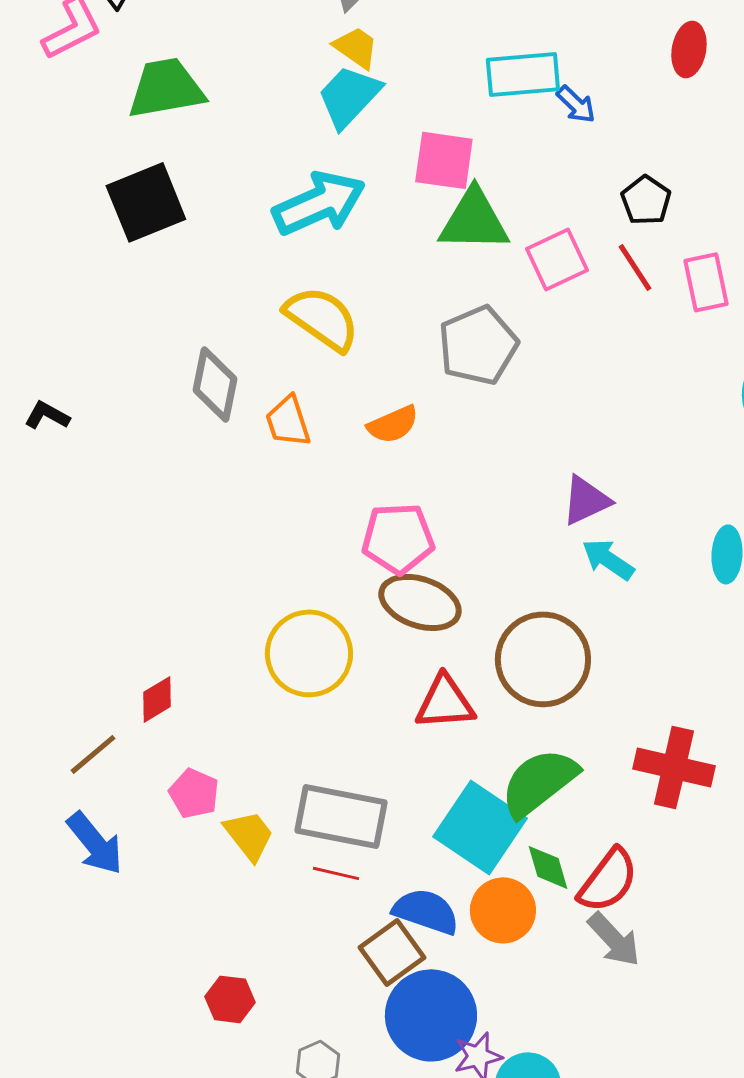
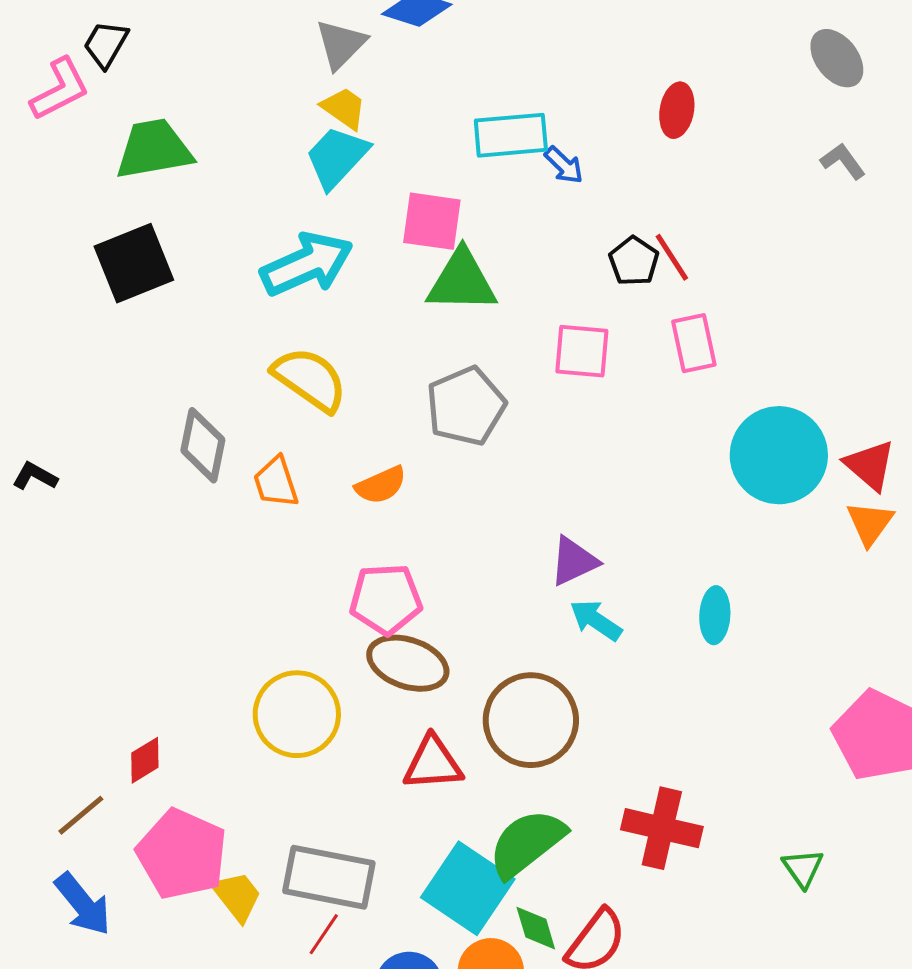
pink square: (557, 259) -> (582, 351), moved, turned 30
red line: (635, 267) -> (672, 257), moved
pink pentagon: (194, 793) -> (182, 854), size x1.8
red line: (336, 873) -> (324, 934), turned -69

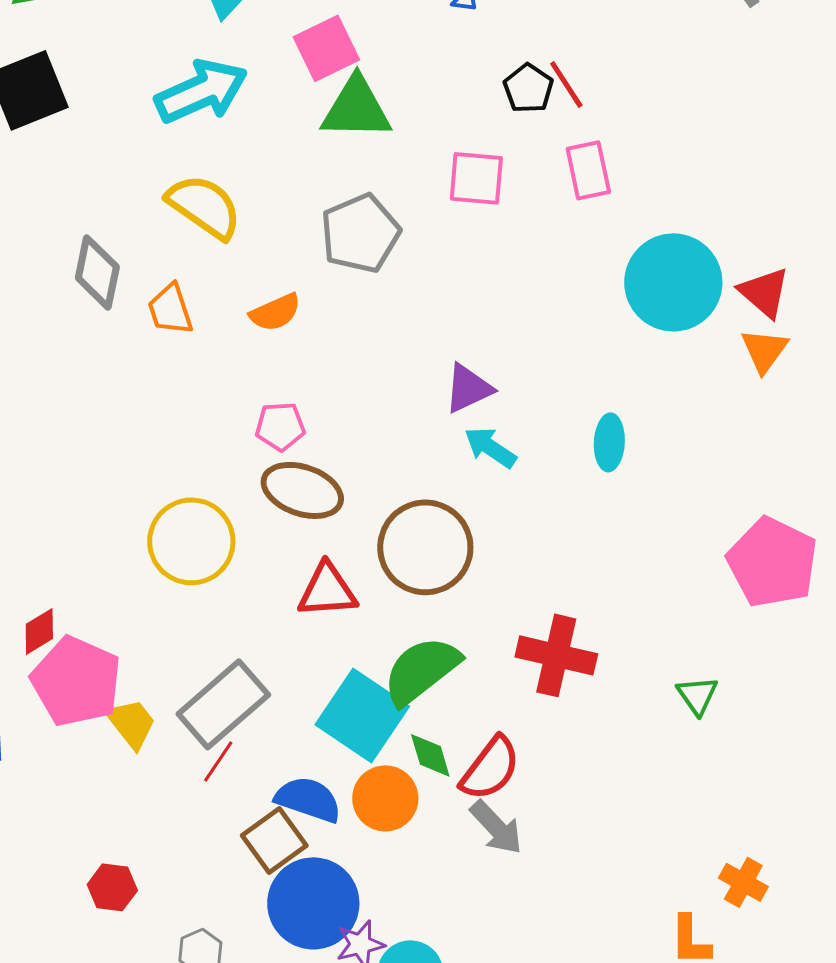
pink square: (432, 221) -> (326, 48), turned -34
pink pentagon: (386, 599) -> (280, 426), size x0.7
red diamond: (145, 760) -> (39, 631), moved
gray rectangle: (329, 877) -> (223, 704), turned -52

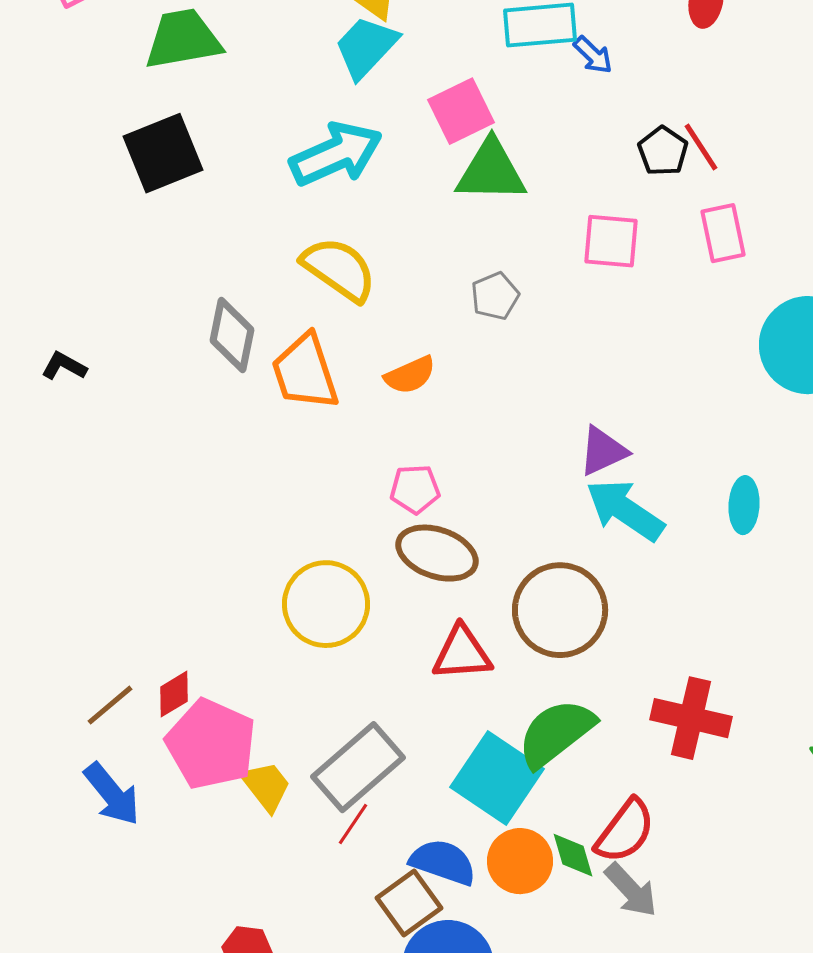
gray pentagon: (360, 233) -> (495, 296), size x0.6
orange trapezoid: (170, 309) -> (305, 372), size x1.5
cyan arrow: (490, 447) -> (625, 510), size x1.5
green diamond: (430, 755) -> (573, 855), moved

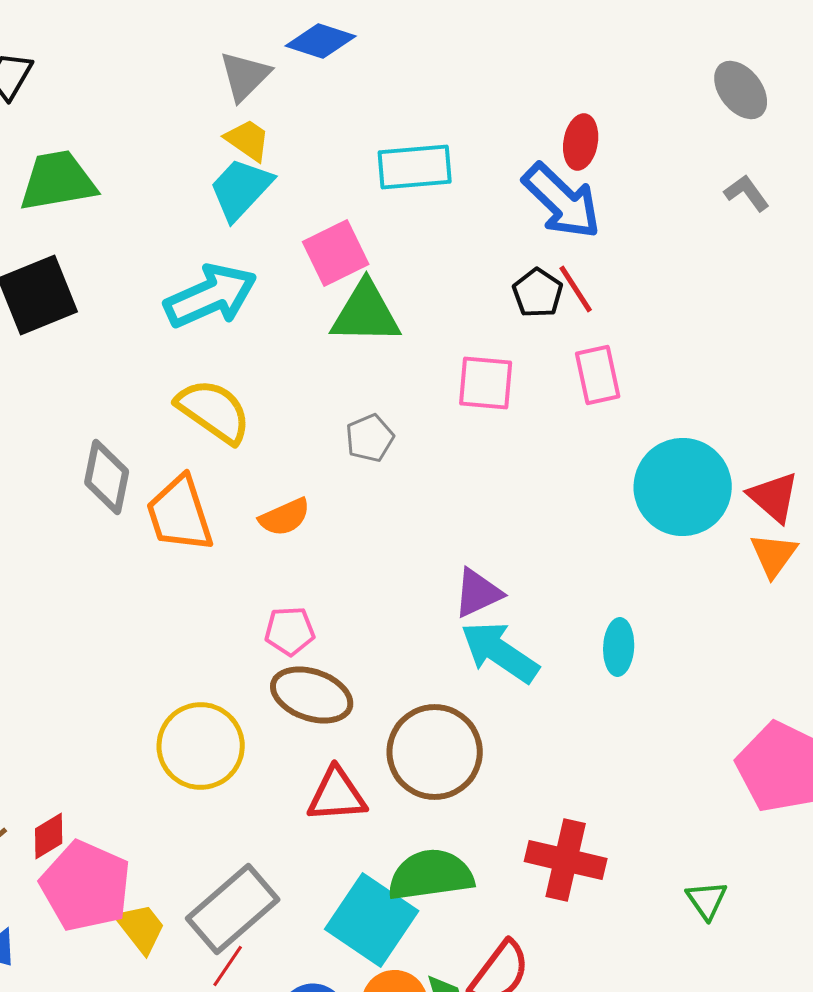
blue arrow: (593, 55) -> (562, 201), moved, size x2.0
green semicircle: (556, 733) -> (431, 875), turned 30

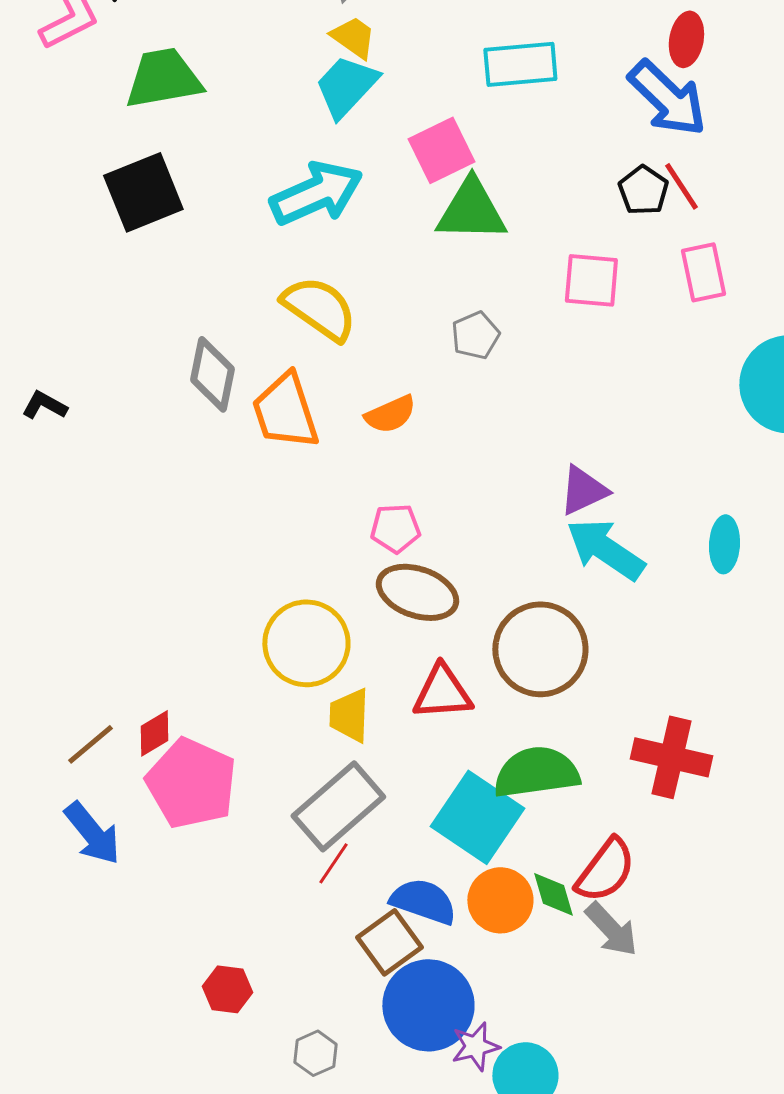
yellow trapezoid: (141, 928) -> (349, 715), moved, turned -140

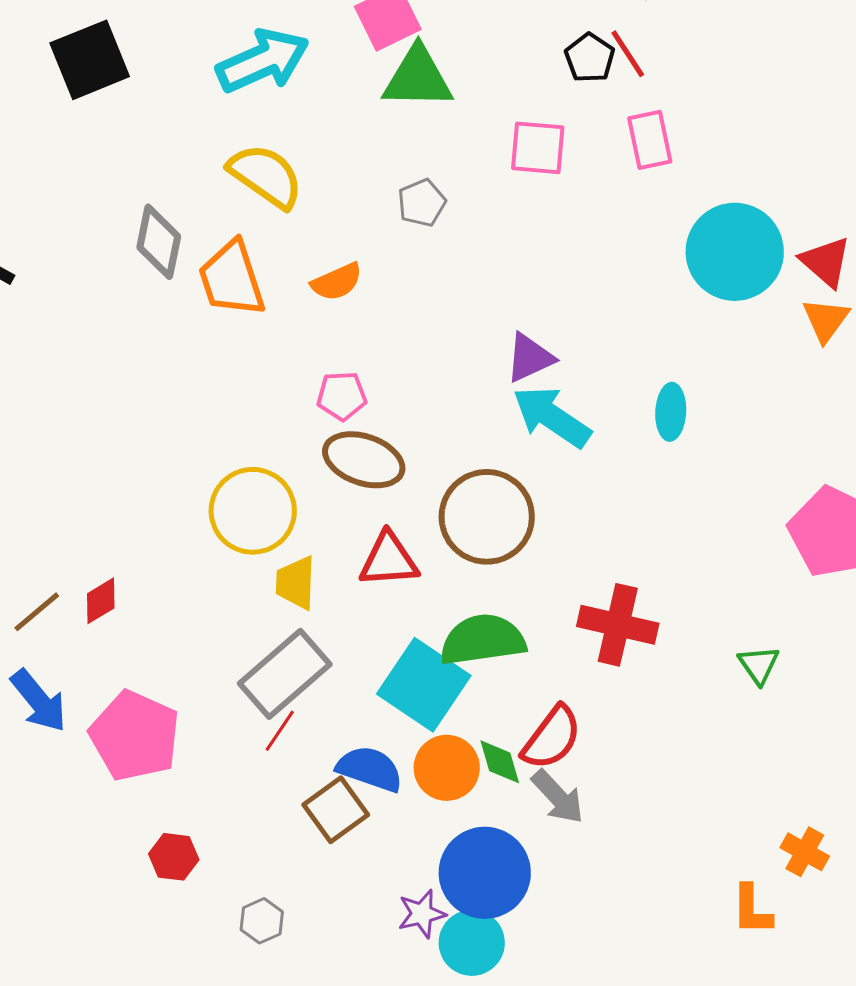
pink pentagon: (191, 783) -> (135, 736), moved
blue circle: (428, 1005) -> (485, 873), moved

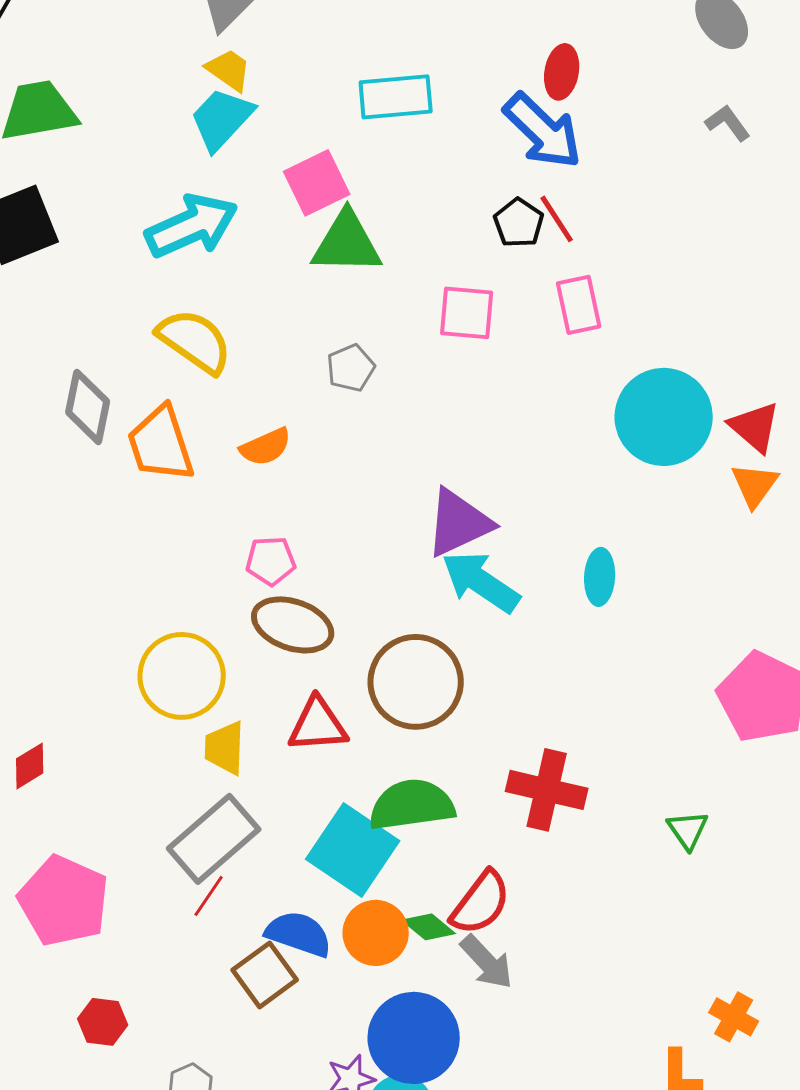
purple triangle: (530, 358) -> (459, 523), size x1.4
green diamond: (500, 762) -> (429, 927), turned -34

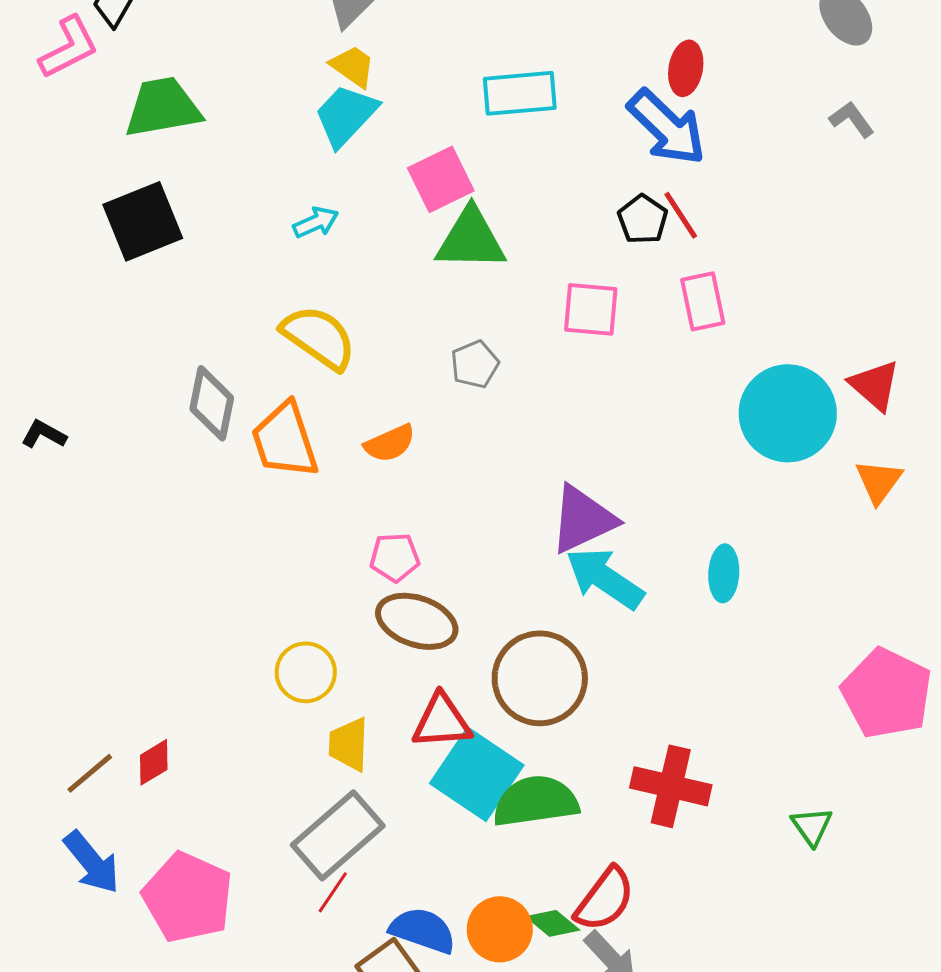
cyan arrow: (192, 226) -> (316, 222), size x0.5
red triangle: (755, 427) -> (875, 385), moved
yellow circle: (182, 676) -> (306, 672), size x0.7
cyan square: (353, 850) -> (477, 774), moved

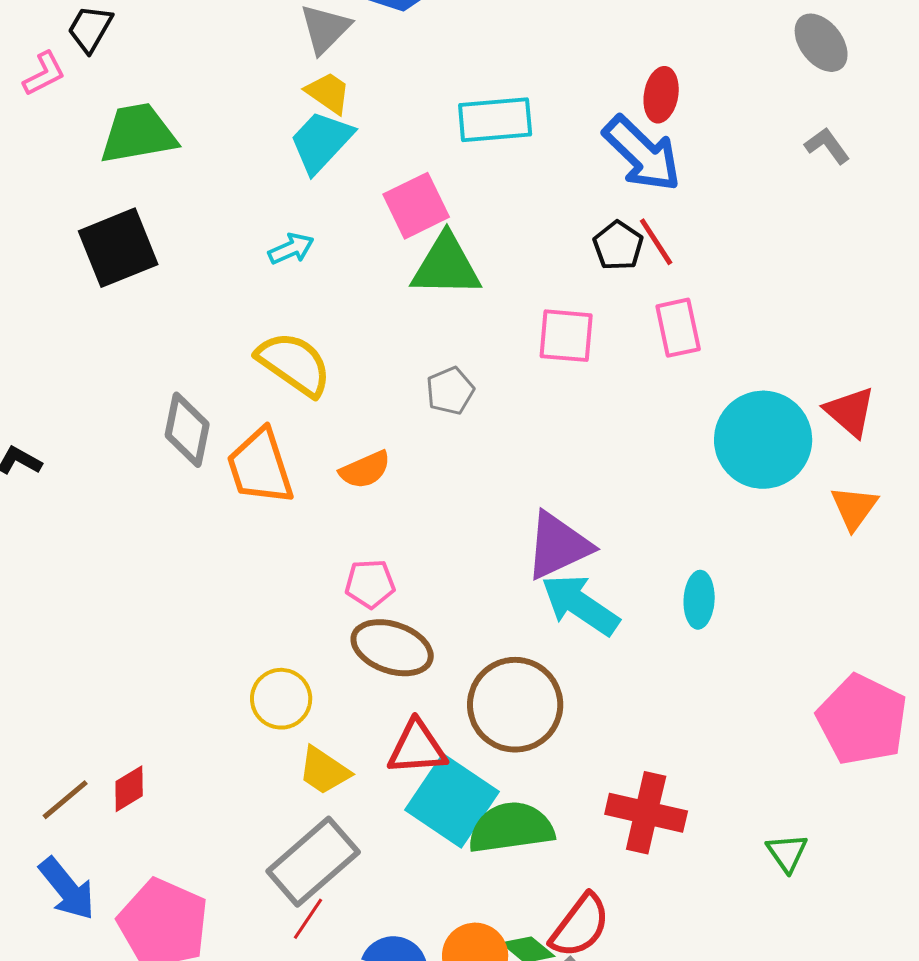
pink L-shape: (69, 47) -> (44, 74), size x0.7
yellow trapezoid: (349, 744) -> (324, 771), turned -58

